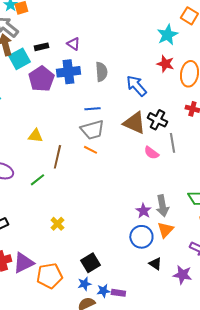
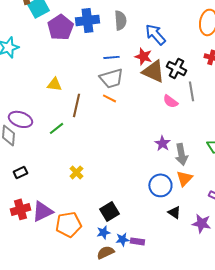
red star: (165, 64) -> (143, 56), moved
purple star: (143, 211) -> (162, 143), moved

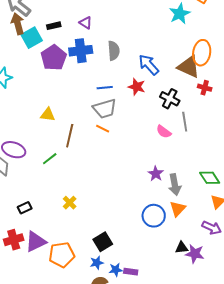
brown triangle: (153, 71) -> (189, 67), moved
black rectangle: (20, 172) -> (25, 208), moved
black triangle: (174, 212) -> (182, 248), moved, turned -40

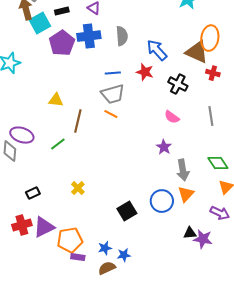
gray line: (185, 122) -> (211, 116), moved
purple star: (156, 174) -> (164, 147), moved
black square: (103, 242) -> (127, 211), moved
purple rectangle: (131, 272) -> (78, 257), moved

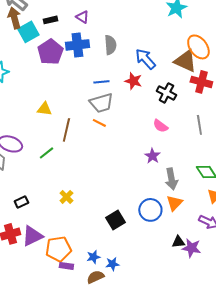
orange ellipse: (210, 38) -> (198, 47), turned -45
red cross: (213, 73) -> (201, 82), size x1.5

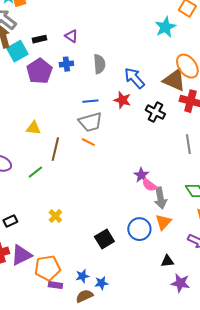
blue cross: (77, 45) -> (66, 64), size x0.6
pink semicircle: (160, 126) -> (149, 185), moved
purple star: (191, 248) -> (180, 283), moved

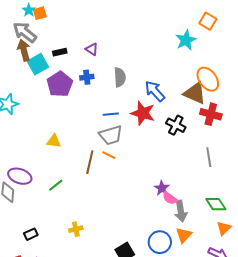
red star: (122, 100) -> (143, 113), size x1.4
brown line: (55, 149) -> (90, 162), moved
yellow cross: (55, 216) -> (76, 229), turned 32

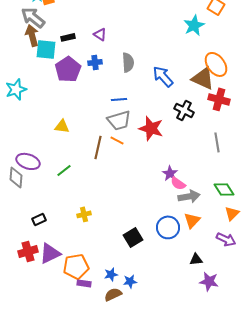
cyan square: (38, 64) -> (46, 49), turned 35
red star: (143, 113) -> (151, 128), moved
gray arrow: (181, 211) -> (189, 196), turned -90

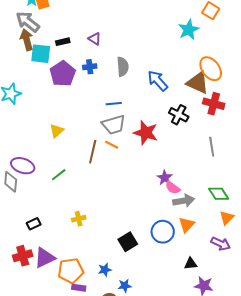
yellow triangle: (62, 126) -> (57, 131), turned -49
blue star: (111, 274) -> (105, 270), moved

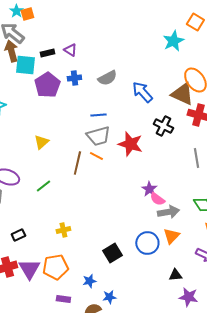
purple triangle: (95, 39) -> (70, 50), moved
gray semicircle: (123, 67) -> (107, 78), turned 66
purple triangle: (45, 258) -> (29, 269), turned -35
orange pentagon: (71, 271) -> (55, 267), moved

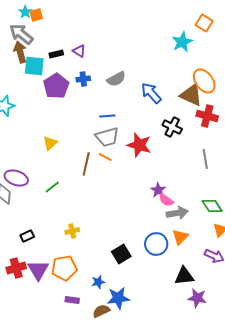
black triangle: (175, 275) -> (184, 276), size x1.5
blue star: (109, 297) -> (118, 298), size x1.6

